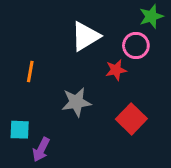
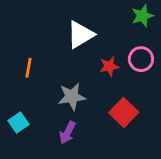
pink circle: (136, 45) -> (141, 59), moved
cyan square: (20, 130) -> (18, 123), turned -36
purple arrow: (41, 150) -> (67, 133), moved

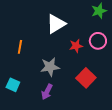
cyan square: (18, 123) -> (13, 85), turned -32

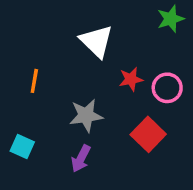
white triangle: (56, 24) -> (96, 41), turned -45
pink circle: (98, 41) -> (167, 88), moved

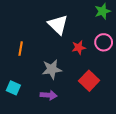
pink circle: (167, 88) -> (104, 42), moved
purple arrow: (81, 159) -> (49, 95), turned -112

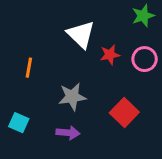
red star: (79, 48) -> (110, 55), moved

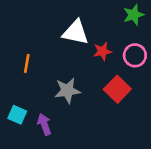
white triangle: (81, 34) -> (75, 32), turned -32
red square: (124, 113) -> (117, 89), moved
purple arrow: (68, 133) -> (44, 124), moved, turned -115

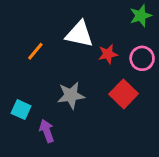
orange line: (27, 63) -> (35, 51), moved, turned 30
cyan square: (17, 115) -> (21, 110), moved

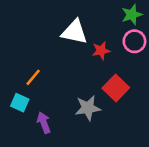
orange line: (35, 51) -> (33, 77), moved
pink circle: (142, 58) -> (134, 41), moved
gray star: (71, 95) -> (88, 108), moved

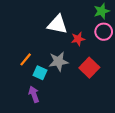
cyan square: (20, 103) -> (40, 73), moved
gray star: (88, 108) -> (58, 61), moved

